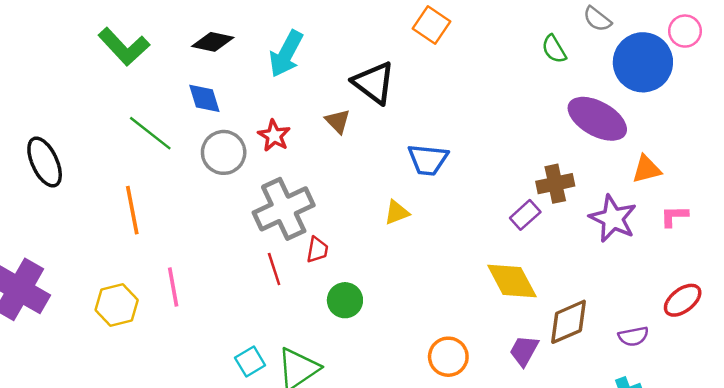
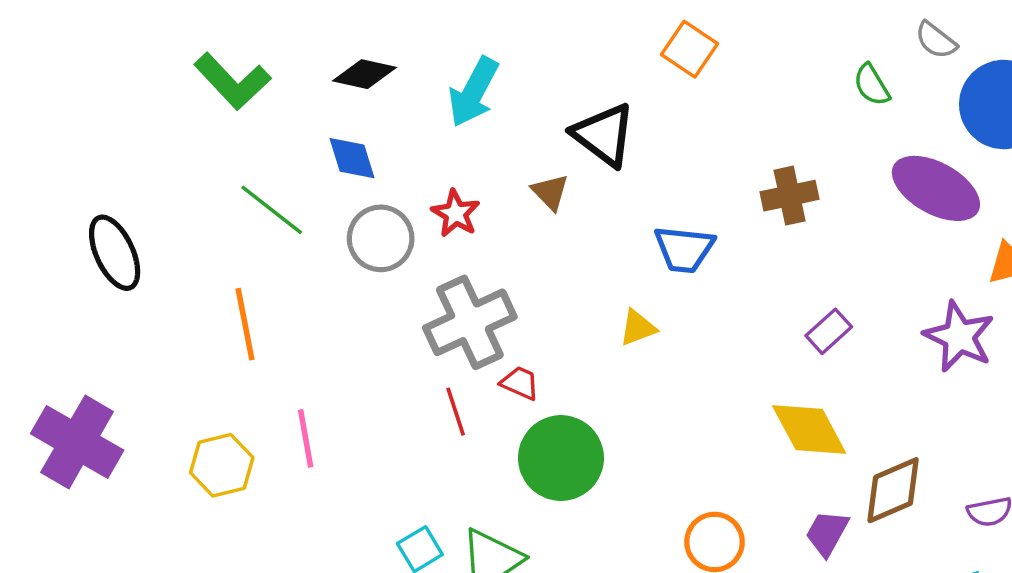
brown cross: (555, 184) -> (790, 196), moved
red trapezoid: (317, 250) -> (520, 383), turned -76
green circle: (345, 300) -> (561, 458), size x1.6

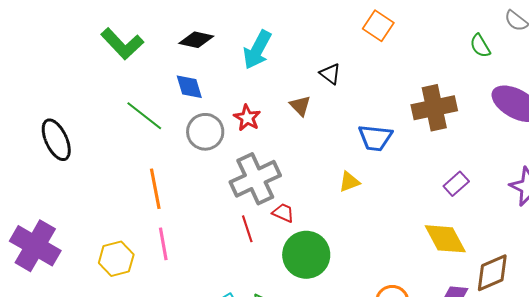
black triangle: (604, 135) -> (330, 74), size x0.6
brown cross: (790, 196) -> (434, 108), size x1.4
orange line: (245, 324) -> (155, 189), moved

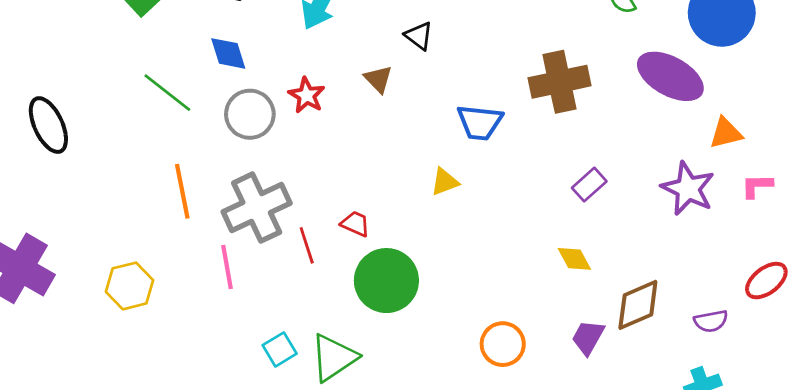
gray cross: (255, 179) -> (257, 208), moved
yellow diamond: (445, 239) -> (574, 259), size x0.6
pink line: (163, 244) -> (227, 267), moved

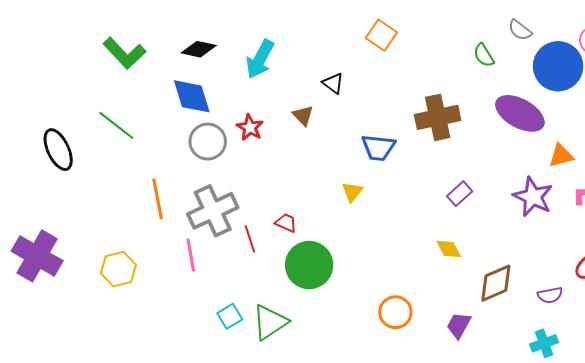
blue diamond: (228, 53) -> (192, 96), size x1.4
green line: (167, 93) -> (116, 125), moved
yellow triangle: (445, 182) -> (352, 192), turned -30
purple trapezoid: (588, 337) -> (459, 325), moved

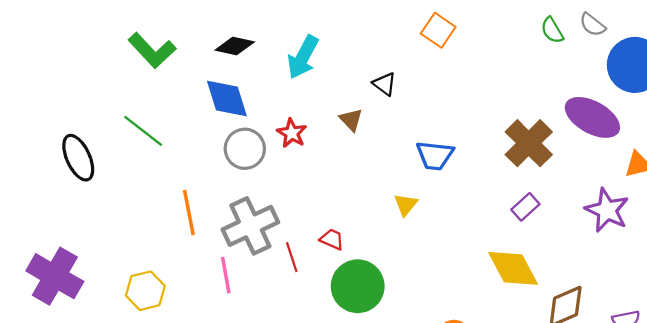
green semicircle: (484, 55) -> (552, 30), moved
brown cross: (438, 117) -> (529, 143), moved, turned -33
yellow diamond: (449, 249) -> (513, 268), size x1.8

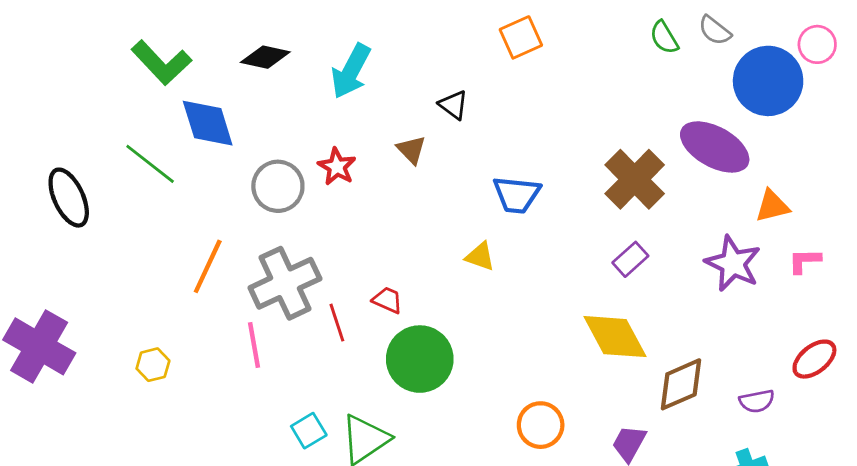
orange square: (438, 30) -> (521, 37), turned 32
blue diamond: (227, 98) -> (208, 123), moved
yellow triangle: (406, 205) -> (480, 257), turned -50
orange line: (189, 212) -> (208, 266), turned 36
yellow hexagon: (145, 291) -> (153, 365), size x0.7

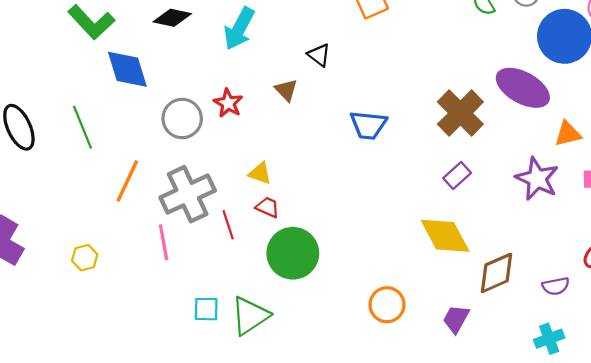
green line: (150, 164) -> (82, 127), moved, turned 30
yellow triangle: (480, 257) -> (260, 173), moved
cyan square: (309, 431) -> (206, 309), turned 32

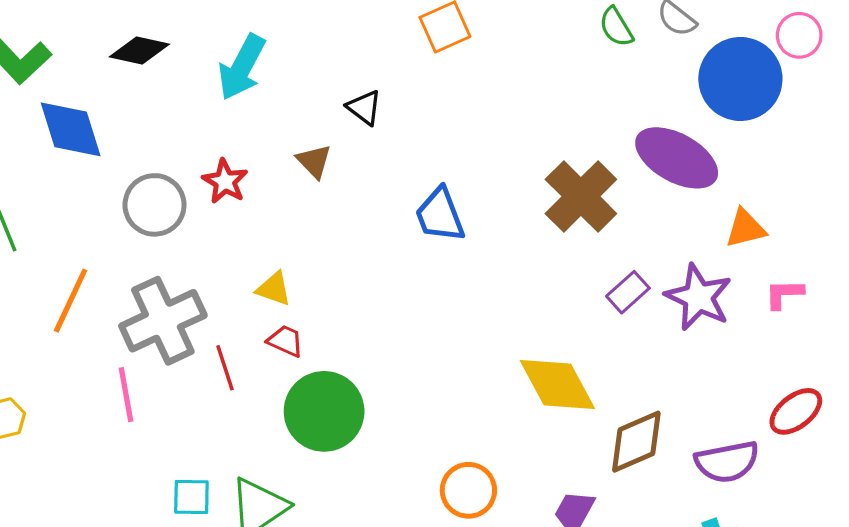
blue trapezoid: (368, 125) -> (440, 215), turned 63
purple rectangle: (457, 175) -> (628, 292), moved
purple semicircle: (556, 286) -> (727, 462), size x1.5

